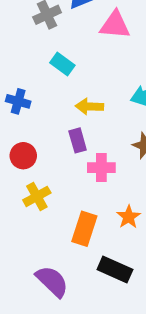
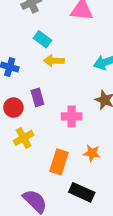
yellow arrow: (89, 106) -> (54, 61), moved
purple rectangle: (78, 140) -> (37, 97), moved
orange star: (129, 217) -> (92, 153), turned -30

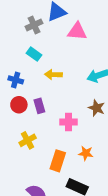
cyan rectangle: (43, 39) -> (34, 54), moved
red circle: (13, 108) -> (19, 105), moved

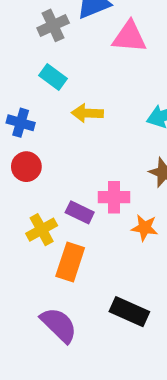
purple rectangle: (39, 106) -> (80, 212), moved, turned -48
orange star: (86, 153) -> (145, 228), moved
orange rectangle: (58, 161) -> (70, 262), moved

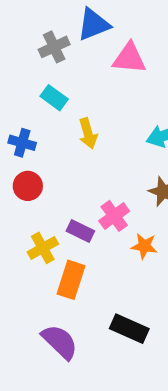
yellow arrow: (87, 113) -> (88, 133), turned -108
pink cross: (114, 197) -> (114, 216), turned -36

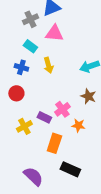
pink triangle: (129, 58) -> (54, 33), moved
blue cross: (22, 143) -> (21, 67), moved
orange rectangle: (71, 280) -> (54, 143), moved

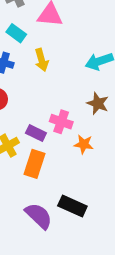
pink cross: (62, 109) -> (61, 122), turned -35
orange rectangle: (54, 143) -> (35, 164), moved
purple semicircle: (33, 176) -> (39, 216), moved

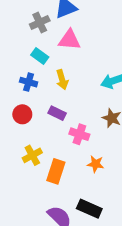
purple rectangle: (36, 133) -> (57, 113), moved
orange star: (84, 144) -> (96, 164), moved

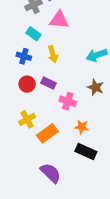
red circle: (22, 114) -> (27, 84), moved
orange rectangle: (56, 171) -> (47, 133), turned 36
black rectangle: (89, 209) -> (86, 152), moved

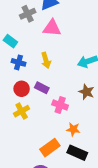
cyan rectangle: (33, 34) -> (10, 41), moved
yellow cross: (27, 119) -> (22, 111), moved
orange rectangle: (47, 133) -> (50, 148), moved

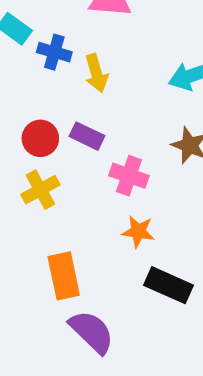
blue cross: (19, 62) -> (54, 52), moved
orange star: (73, 129) -> (138, 232), moved
orange rectangle: (50, 148) -> (64, 276), moved, turned -66

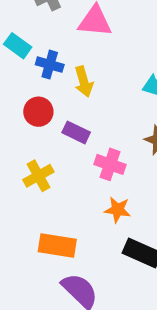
red circle: (40, 138) -> (38, 112), moved
orange rectangle: (64, 276) -> (57, 245), turned -69

